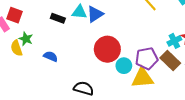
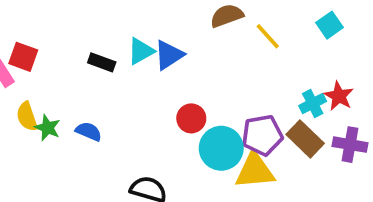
cyan triangle: (79, 12) -> (141, 51), turned -35
green star: (26, 39) -> (48, 128), moved
red circle: (107, 49) -> (191, 118), size x0.6
cyan circle: (124, 66) -> (221, 148), size x1.5

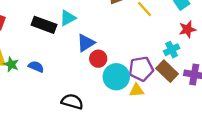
blue triangle: (169, 55) -> (86, 43), moved
black rectangle: (102, 62) -> (44, 25), size x1.5
red star: (339, 96) -> (187, 29), moved, turned 30
yellow triangle: (255, 171) -> (137, 90), size x0.6

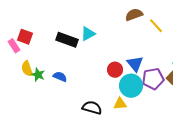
blue triangle: (86, 43) -> (135, 64), moved, turned -36
yellow triangle: (137, 90) -> (120, 104), moved

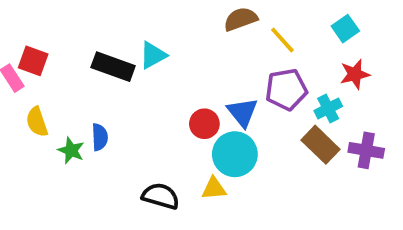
green star: (38, 75) -> (71, 150), moved
blue semicircle: (60, 77) -> (100, 137), turned 64
purple pentagon: (153, 79) -> (286, 89), moved

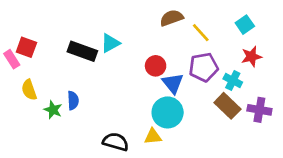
cyan cross: (328, 109) -> (233, 81), turned -36
red circle: (204, 124) -> (156, 66), moved

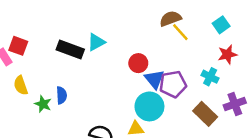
brown semicircle: (172, 18) -> (170, 19), moved
purple pentagon: (203, 67) -> (173, 84), moved
brown rectangle: (227, 106) -> (205, 114), moved
purple cross: (259, 110) -> (235, 104), turned -30

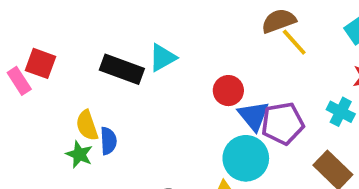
yellow semicircle: (21, 85) -> (87, 125), moved

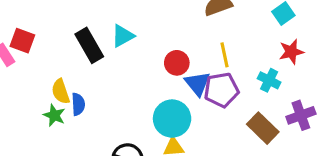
yellow line: (294, 42) -> (225, 55), moved, turned 30
black rectangle: (122, 69) -> (89, 45), turned 40
cyan circle: (246, 158) -> (172, 119), moved

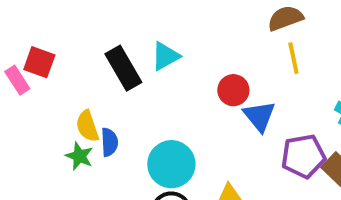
yellow line: (225, 55) -> (293, 58), moved
purple pentagon: (221, 90) -> (303, 156), moved
cyan circle: (172, 119) -> (171, 164), moved

